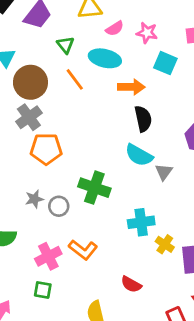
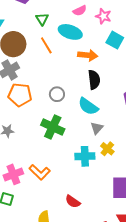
gray triangle: (164, 172) -> (97, 128), moved
gray circle: (59, 206) -> (57, 94), moved
yellow cross: (165, 244) -> (107, 149), moved

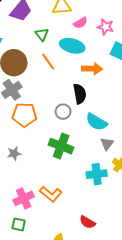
black semicircle: (94, 80) -> (80, 94), moved

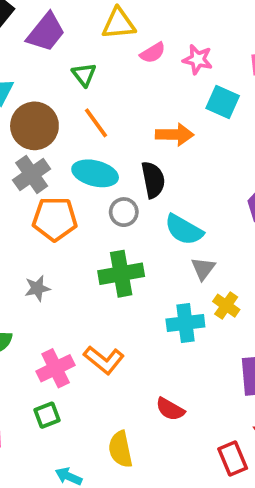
cyan ellipse: (72, 46) -> (95, 173), moved
green cross: (61, 146) -> (121, 274), turned -30
green square: (19, 224) -> (47, 415), turned -32

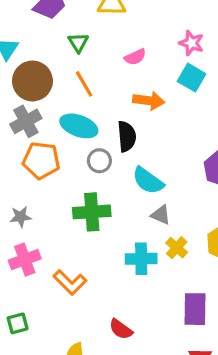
pink semicircle: (153, 53) -> (135, 57), moved
pink star: (198, 60) -> (191, 43), moved
gray triangle: (203, 269) -> (161, 215), turned -50
pink cross: (56, 368) -> (25, 260), moved

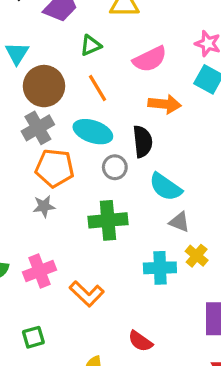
green triangle: (78, 43) -> (91, 45), turned 40
pink semicircle: (135, 57) -> (150, 59), size x1.5
gray star: (21, 217) -> (44, 206), moved

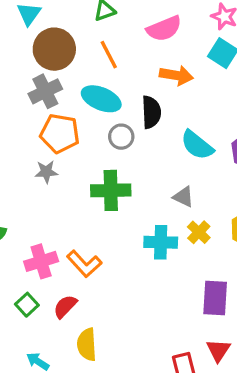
cyan semicircle: (165, 187) -> (197, 145), moved
pink cross: (39, 271) -> (41, 261), moved
green square: (33, 337) -> (27, 305), turned -30
red semicircle: (140, 341) -> (65, 306), moved, turned 95

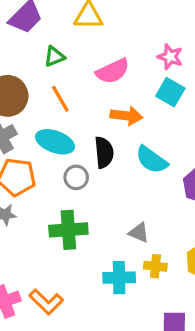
cyan semicircle: (197, 145) -> (152, 160), moved
yellow cross: (199, 232) -> (155, 266), turned -35

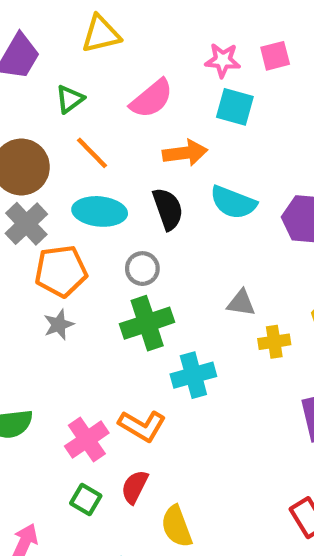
gray circle: (76, 177) -> (142, 269), moved
cyan cross: (119, 278) -> (193, 375), moved

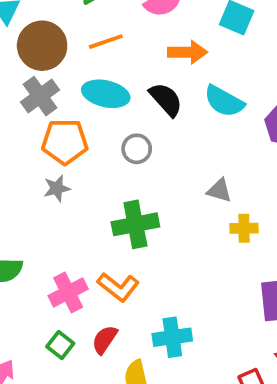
orange line: (92, 153) -> (106, 42), turned -72
black semicircle: (168, 209) -> (166, 99), turned -30
green cross: (147, 323) -> (135, 224), moved
cyan cross: (193, 375) -> (172, 337), moved

